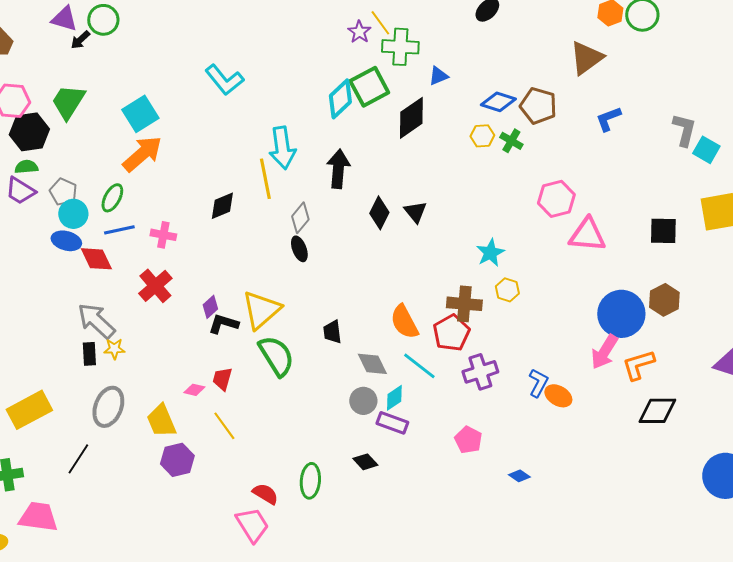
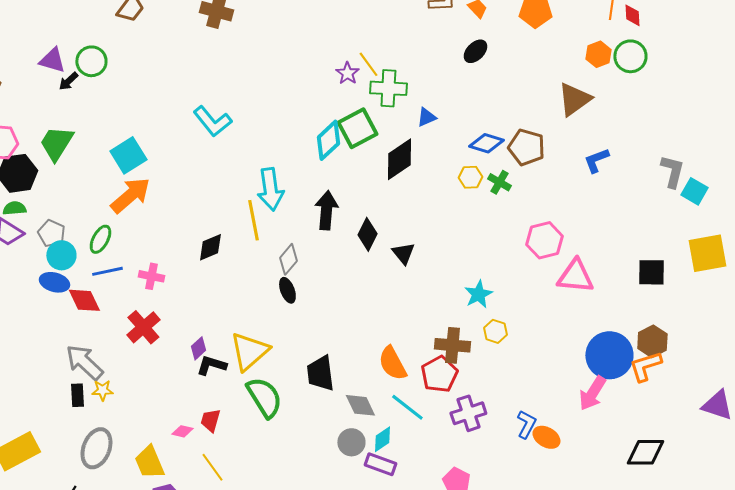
black diamond: (379, 213) -> (367, 234), moved
black trapezoid: (332, 332) -> (320, 373), size x1.5
orange L-shape: (638, 365) -> (645, 366), moved

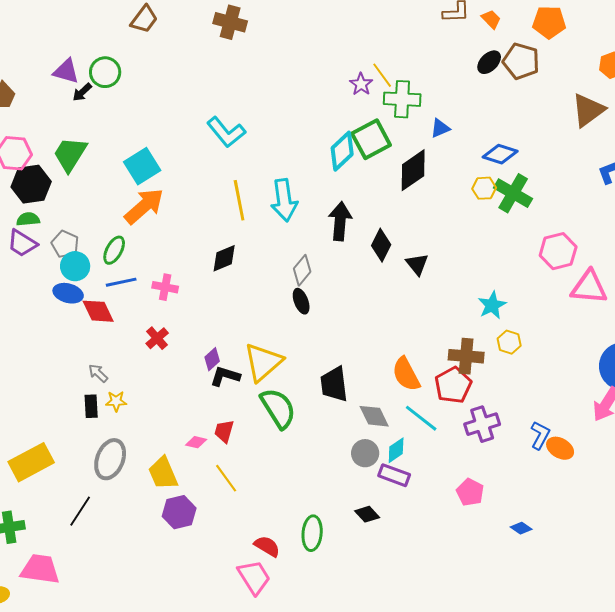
brown pentagon: (526, 147) -> (521, 61), moved
green cross: (499, 182) -> (513, 193), size x1.6
yellow line: (253, 220) -> (239, 200), moved
red cross: (143, 327) -> (157, 338), size x0.7
gray arrow: (84, 362) -> (98, 373), size x0.5

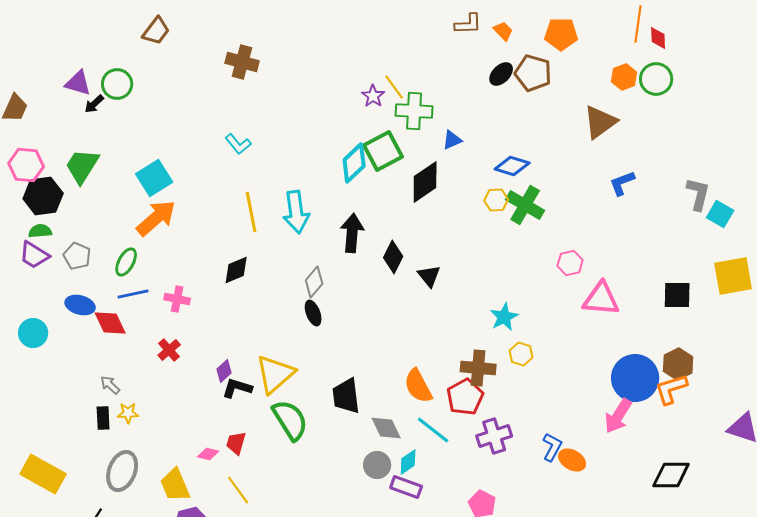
brown cross: (230, 22) -> (242, 62), moved
cyan L-shape: (226, 132) -> (238, 144), size x0.7
pink hexagon: (558, 251) -> (570, 263), size x0.7
cyan circle: (75, 266) -> (33, 333), moved
yellow rectangle: (31, 462) -> (43, 474), turned 57

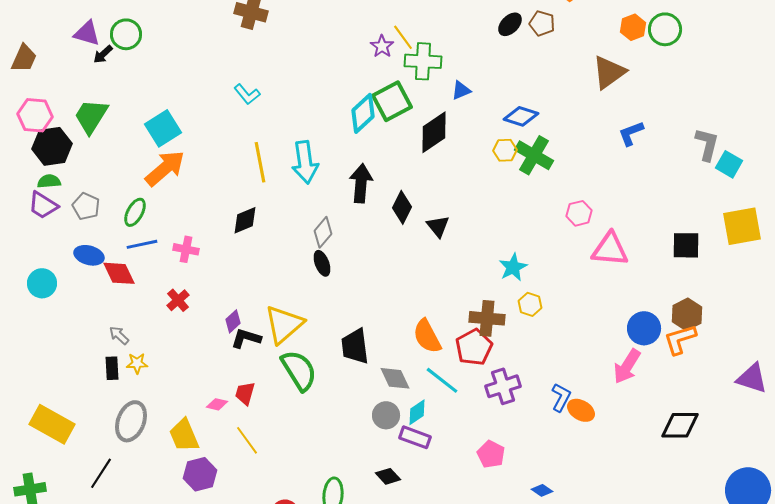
brown pentagon: (533, 73) -> (542, 23), size x0.7
blue circle: (635, 378) -> (644, 328), size x0.7

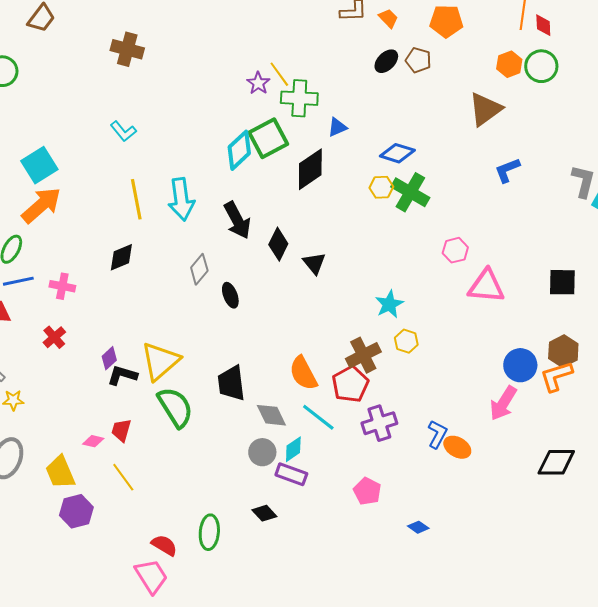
black arrow: (361, 183) -> (237, 220), turned 147
black ellipse: (322, 263) -> (230, 295), moved
brown cross: (487, 318) -> (363, 355), turned -32

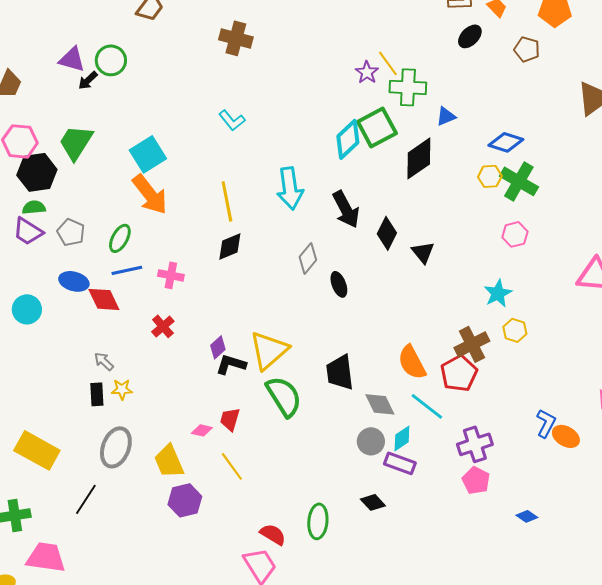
black ellipse: (386, 61) -> (470, 36), moved
yellow line: (136, 199) -> (227, 201), moved
orange arrow: (41, 205) -> (150, 194), turned 93
pink hexagon: (455, 250) -> (515, 234), moved
purple cross: (379, 423) -> (475, 444), moved

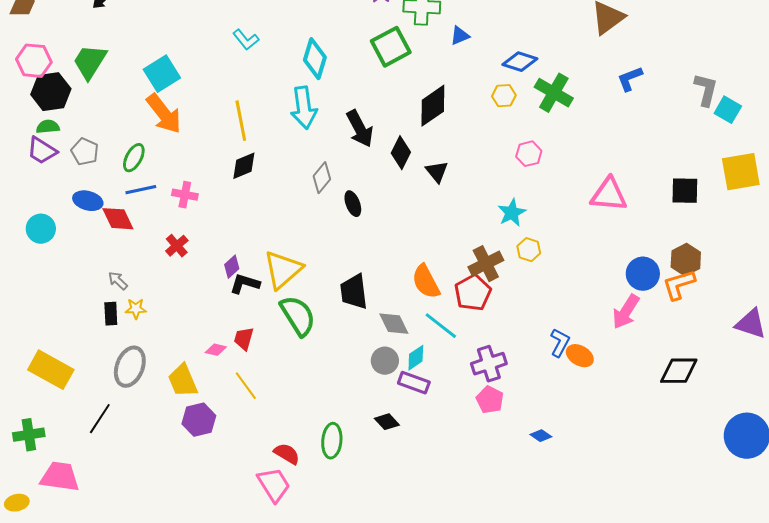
cyan diamond: (348, 139) -> (315, 59), moved, turned -30
black diamond: (419, 158) -> (433, 106), moved
green cross: (519, 181) -> (554, 93), moved

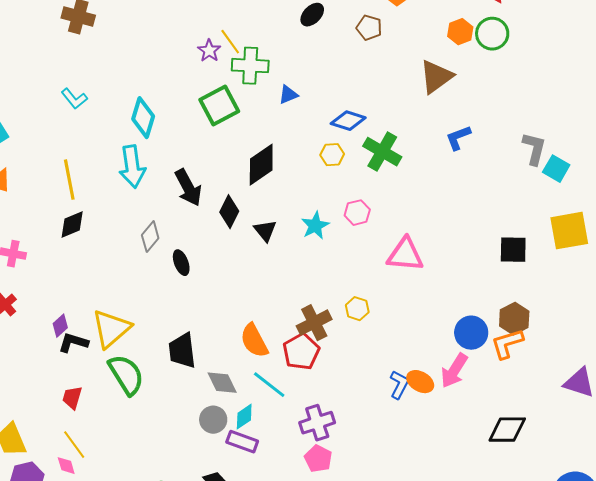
pink triangle: (609, 195) -> (405, 255), moved
cyan star: (512, 213) -> (315, 226), moved
blue L-shape: (560, 343) -> (399, 385), moved
pink diamond: (216, 350) -> (66, 466), moved, turned 60
orange ellipse: (580, 356) -> (420, 382), moved

